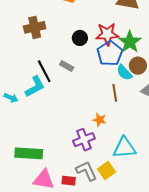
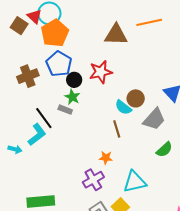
green star: (130, 42) -> (72, 97), moved, size x0.7
blue pentagon: (110, 53) -> (59, 64), moved

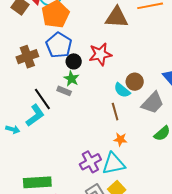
orange star: (106, 158) -> (120, 139), moved
cyan triangle: (135, 182) -> (113, 164), moved

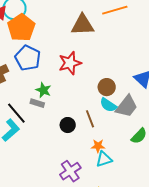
black circle: (74, 61) -> (68, 125), moved
cyan semicircle: (122, 90) -> (108, 105), moved
cyan triangle: (113, 164) -> (104, 159), moved, size x0.7

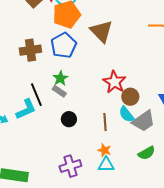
brown triangle: (83, 25) -> (101, 31), moved, turned 30
red star: (70, 63) -> (114, 82), moved, turned 30
green star: (43, 90) -> (60, 78), moved
black circle: (68, 125) -> (69, 119), moved

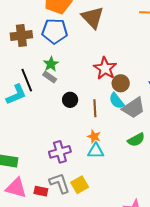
blue pentagon: (64, 45) -> (55, 31), turned 30
black circle: (69, 119) -> (70, 100), moved

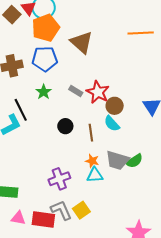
gray rectangle: (50, 77) -> (76, 91), moved
gray trapezoid: (134, 108) -> (117, 160), moved, turned 55
pink triangle: (16, 188) -> (18, 218), size x0.7
red rectangle: (41, 191) -> (43, 219), size x1.6

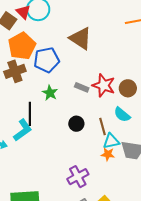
orange pentagon: (46, 28) -> (22, 46), moved
brown circle: (115, 106) -> (128, 88), moved
black line: (21, 110) -> (30, 114), turned 35
cyan triangle: (95, 175) -> (111, 141), moved

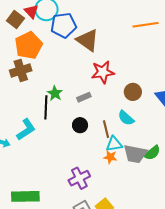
blue pentagon: (46, 60) -> (63, 25), moved
red star: (104, 85) -> (103, 72), moved, turned -30
gray rectangle: (82, 87) -> (84, 97), moved, turned -48
black line: (30, 114) -> (46, 107), moved

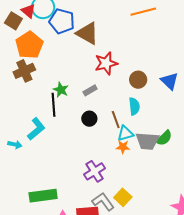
blue pentagon: (63, 25) -> (62, 21), turned 30
cyan semicircle: (126, 118) -> (134, 106), turned -132

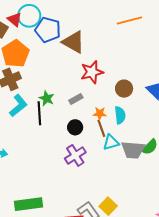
cyan L-shape: (36, 129) -> (18, 106), moved
orange star: (123, 147) -> (100, 113), moved
purple cross: (95, 171) -> (75, 155), moved

